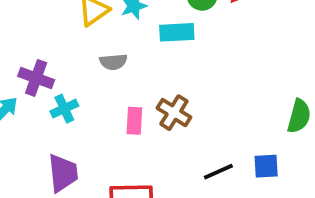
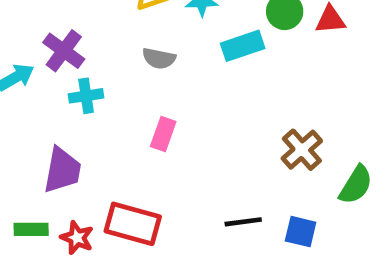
cyan rectangle: (177, 32) -> (243, 46), turned -32
brown cross: (174, 113) -> (302, 150), moved

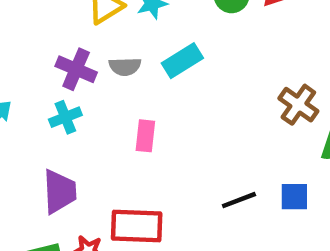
cyan rectangle: (243, 46) -> (182, 61), moved
purple cross: (64, 51) -> (76, 69), moved
brown cross: (302, 150) -> (298, 105), moved

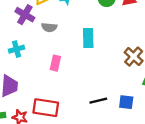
cyan rectangle: (182, 61) -> (88, 38), moved, turned -66
purple cross: (76, 69) -> (25, 15), moved

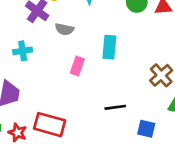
pink rectangle: (55, 63) -> (77, 66), moved
black line: (98, 101) -> (115, 107), moved

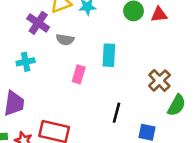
black line: (115, 107) -> (116, 113), turned -66

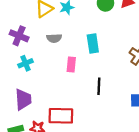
purple cross: (38, 23) -> (19, 36), moved
black line: (116, 113) -> (99, 86), moved

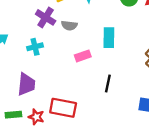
purple cross: (19, 36) -> (46, 17), moved
pink rectangle: (71, 65) -> (83, 56), turned 56

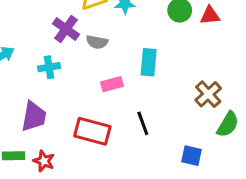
black line: (108, 83) -> (143, 123), turned -36
red rectangle: (63, 108) -> (92, 131), moved

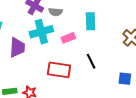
cyan cross: (49, 67) -> (41, 32), moved, size x1.6
purple trapezoid: (34, 116) -> (17, 47), moved

